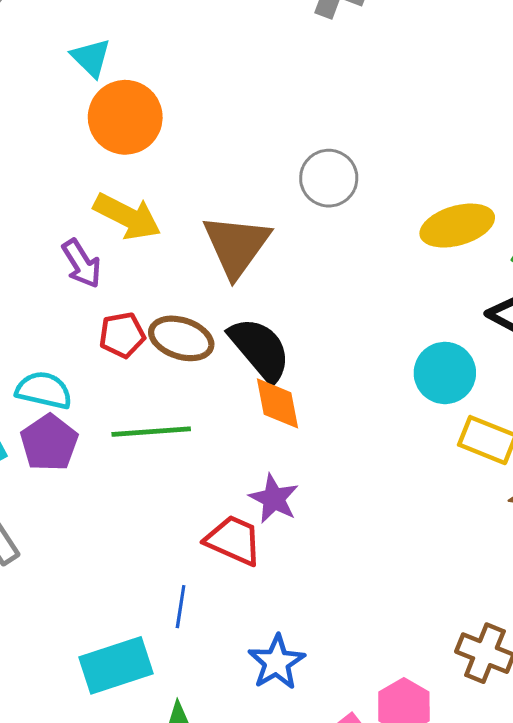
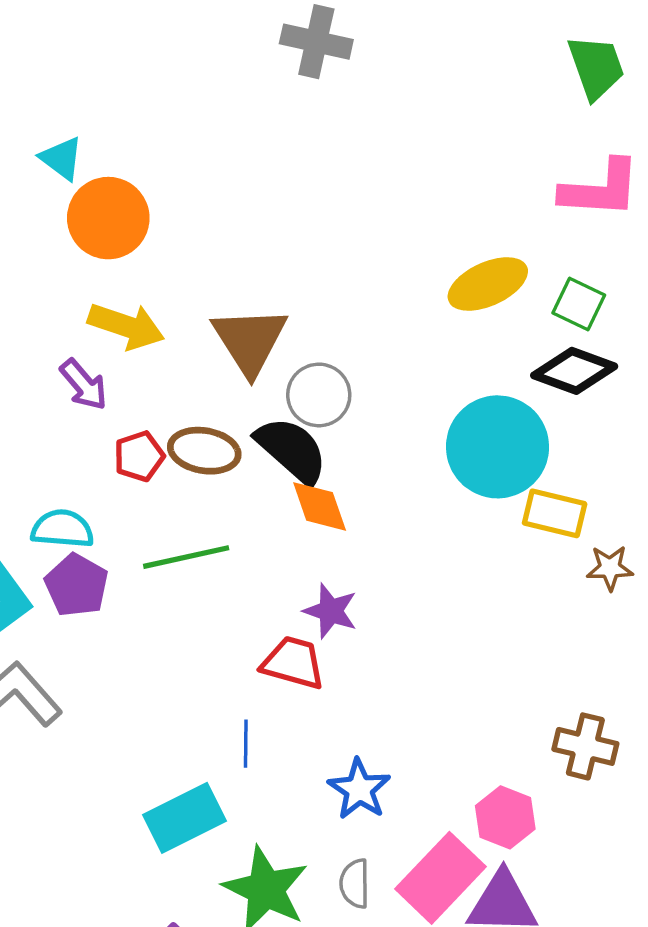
gray circle: (329, 178) -> (319, 395), moved
cyan circle: (445, 373) -> (498, 447), size x1.5

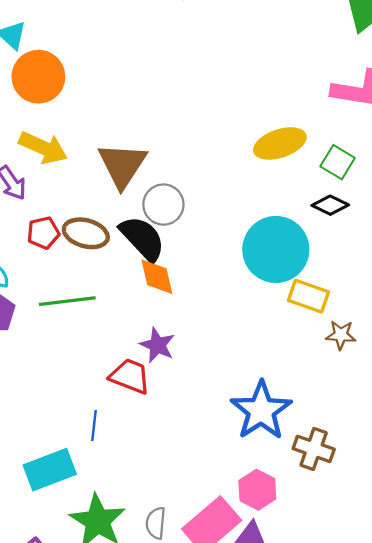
black diamond: (574, 371) -> (330, 205), size x0.7
blue star: (359, 789) -> (261, 411), moved, size x1.5

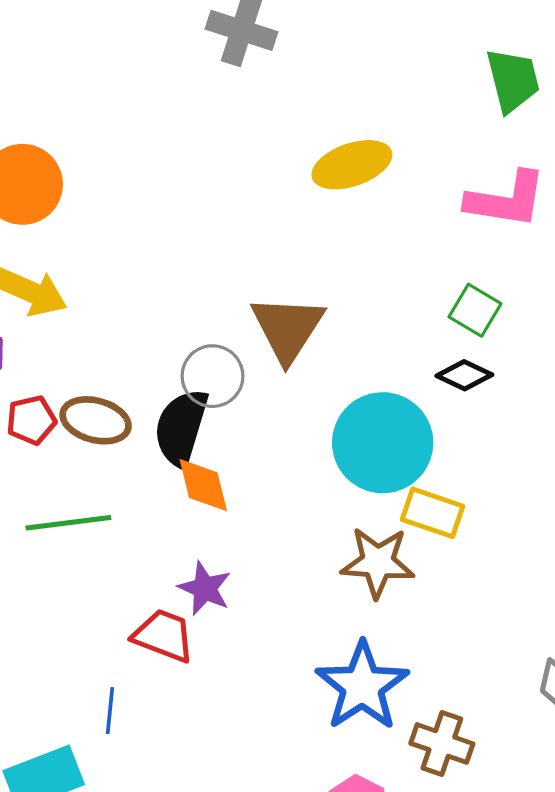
yellow ellipse: (280, 143) -> (352, 165), moved
brown triangle: (122, 165) -> (287, 328), moved
black semicircle: (142, 238) -> (181, 428), turned -120
brown star: (341, 335) -> (378, 562), moved, size x1.6

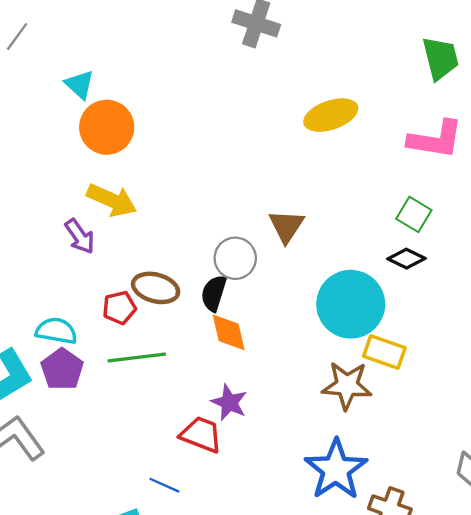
brown triangle: (287, 328) -> (286, 226), size x0.7
red pentagon: (31, 420) -> (119, 308), moved
black semicircle: (181, 428) -> (214, 293), size x0.7
blue line: (110, 711) -> (164, 485), turned -72

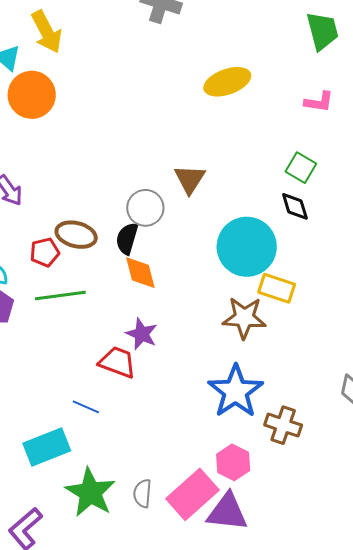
pink L-shape: (435, 139) -> (319, 102), size x0.6
yellow arrow: (112, 200) -> (47, 32), moved, turned 39
black diamond: (406, 259) -> (295, 206), turned 48

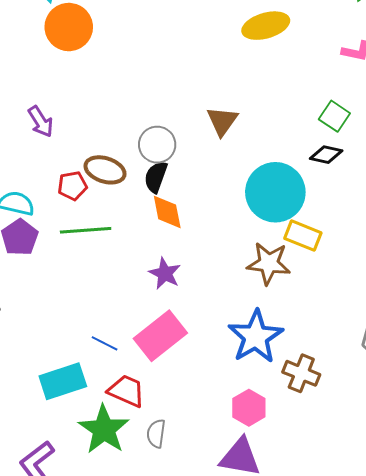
black diamond: (295, 206) -> (326, 155), turned -64
gray circle: (145, 208) -> (157, 145), moved
red trapezoid: (117, 362) -> (126, 391), moved
pink rectangle: (193, 494) -> (160, 336), moved

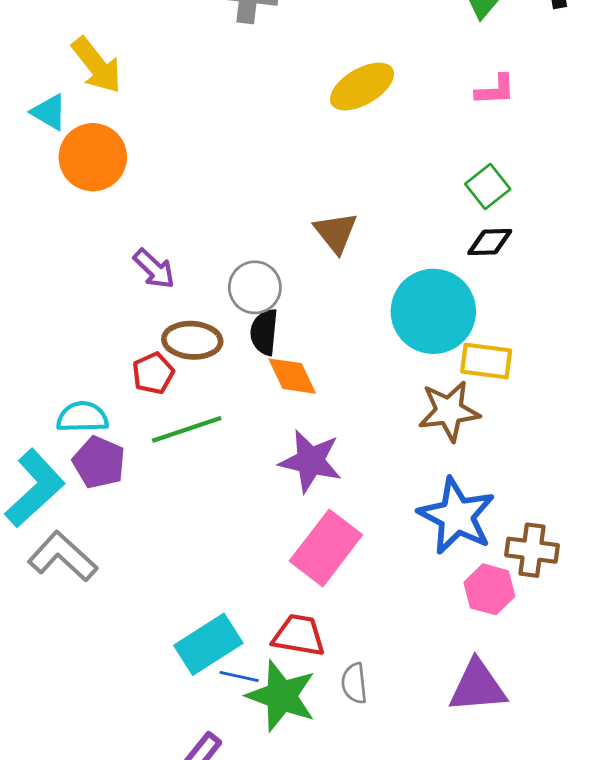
green square: (334, 116) -> (488, 187), turned 32
purple arrow: (41, 122) -> (154, 269), moved
purple star: (165, 273) -> (310, 461), size x1.4
blue line: (105, 343) -> (239, 676), moved
pink hexagon: (249, 408) -> (489, 589), moved

